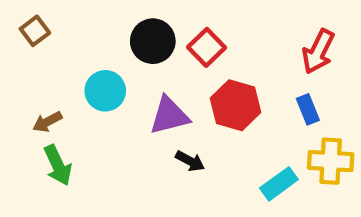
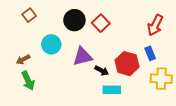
brown square: (35, 31) -> (29, 15), moved
red hexagon: (236, 105) -> (127, 64), moved
black arrow: (190, 161) -> (102, 71), moved
cyan rectangle: (279, 184) -> (112, 90), moved, turned 36

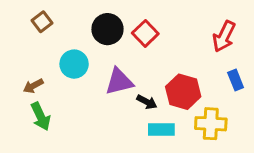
blue rectangle: (150, 53) -> (236, 80), moved
yellow cross: (161, 79) -> (211, 124), moved

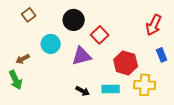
red square: (145, 33) -> (100, 35), moved
black arrow: (147, 102) -> (83, 91), moved
green arrow: (41, 116) -> (16, 80), moved

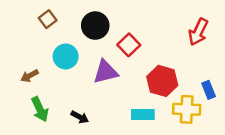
brown square: (29, 15) -> (48, 19), moved
blue rectangle: (162, 55) -> (209, 90), moved
green arrow: (16, 80) -> (40, 109), moved
black arrow: (83, 91) -> (80, 117), moved

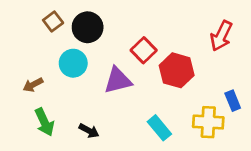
black circle: (95, 26) -> (88, 27), moved
red hexagon: (162, 81) -> (177, 70), moved
cyan rectangle: (143, 114) -> (159, 128), turned 50

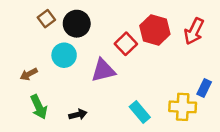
red hexagon: (177, 70) -> (155, 30), moved
blue rectangle: (233, 101) -> (204, 88), turned 48
black arrow: (89, 131) -> (78, 114), turned -42

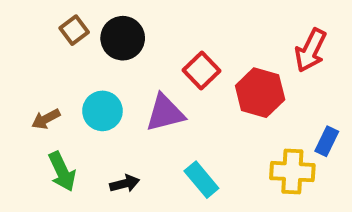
red hexagon: (155, 30) -> (260, 93), moved
cyan circle: (64, 55) -> (102, 111), moved
cyan rectangle: (140, 112) -> (201, 180), moved

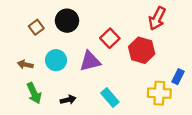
brown square: (74, 30) -> (36, 27), moved
red arrow: (311, 50) -> (157, 18), moved
brown arrow: (46, 119) -> (25, 65), turned 40

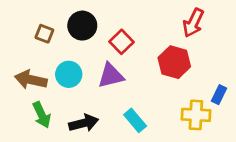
brown square: (36, 27) -> (44, 34), turned -32
red square: (110, 38) -> (122, 42), moved
brown arrow: (25, 65) -> (31, 80), size x1.6
black arrow: (68, 100) -> (84, 123), size x1.5

